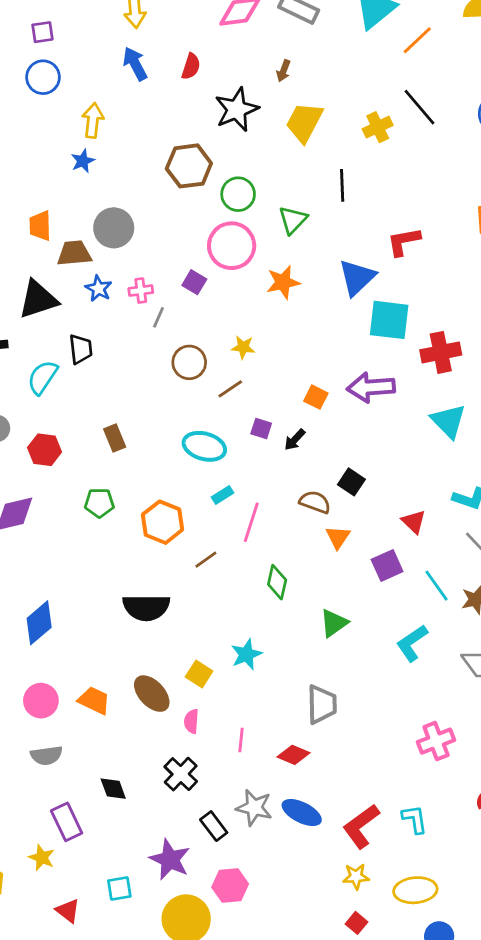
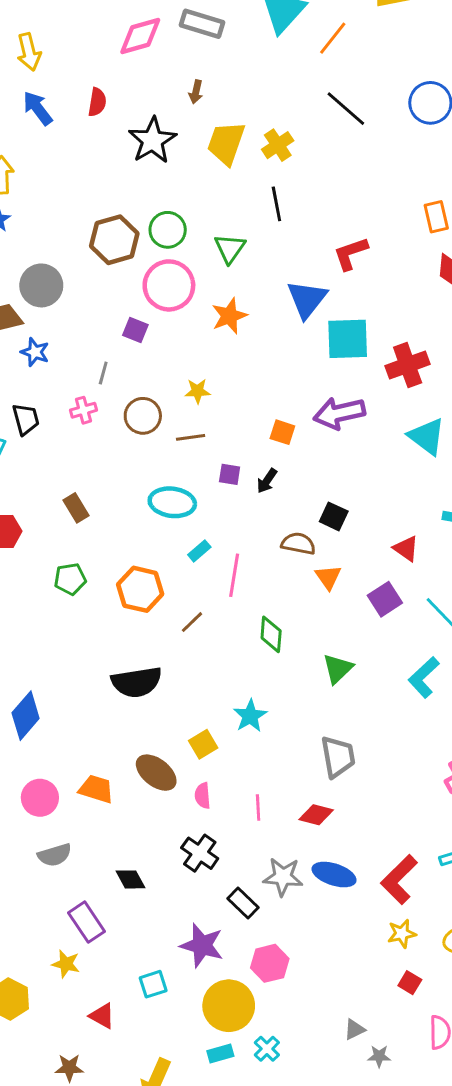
yellow cross: (378, 127) -> (278, 145), moved
brown hexagon: (189, 166) -> (114, 240), moved
pink cross: (141, 291) -> (84, 410), moved
brown line: (230, 389) -> (191, 437), turned 35
yellow square: (199, 674) -> (203, 744), turned 35

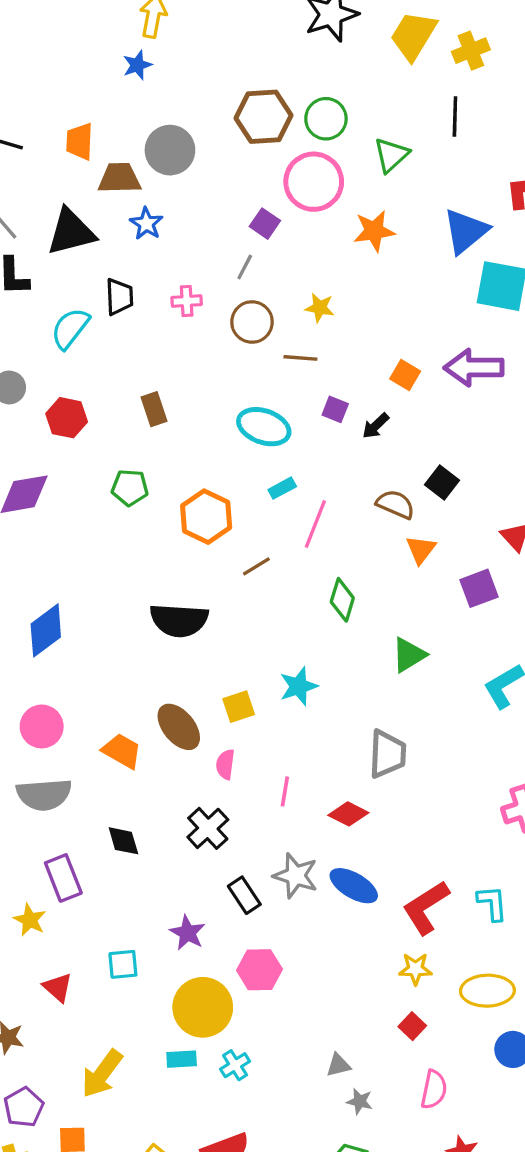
gray line: (103, 373) -> (245, 267), moved
orange trapezoid: (96, 789) -> (122, 751), moved
gray semicircle: (55, 855) -> (44, 794), size x1.4
purple star: (202, 945) -> (187, 933), size x0.7

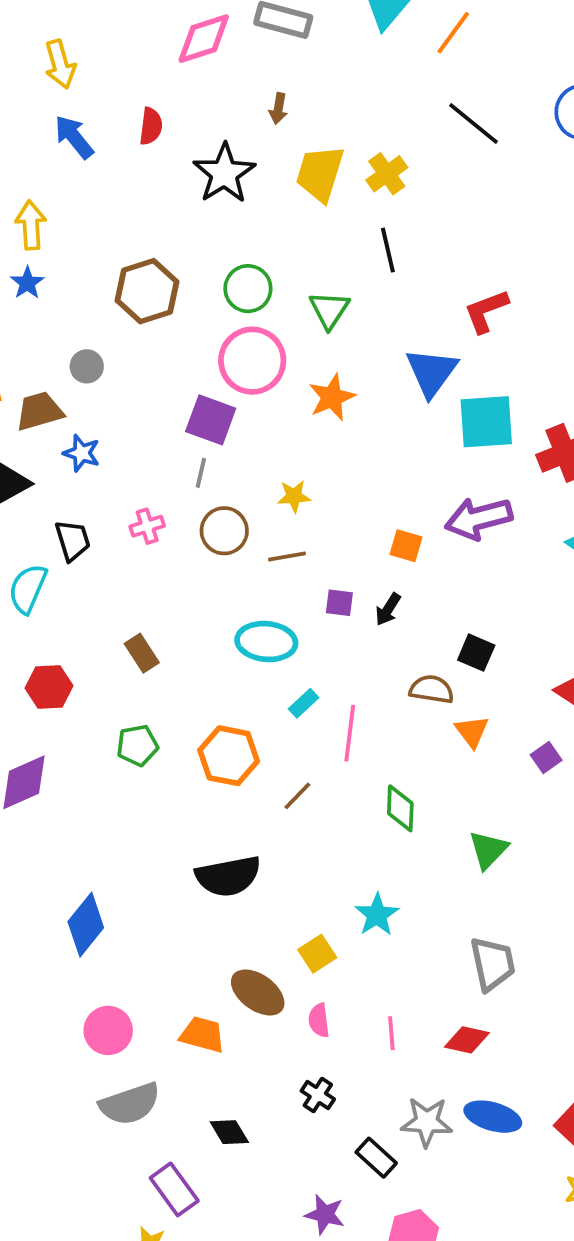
brown hexagon: (264, 117) -> (147, 291), moved
gray circle: (170, 150) -> (87, 366), size x0.6
purple square: (265, 224) -> (211, 420), size x1.5
purple square: (479, 588) -> (546, 758), size x0.7
black cross: (208, 828) -> (318, 1095), size x0.7

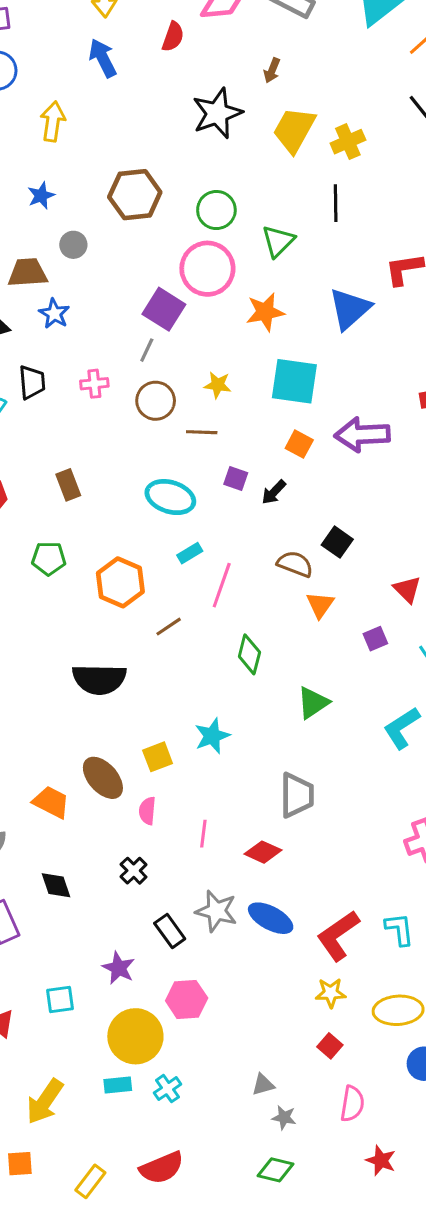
red semicircle: (151, 126) -> (173, 37), moved
blue star: (27, 283) -> (41, 196), moved
cyan square: (486, 422) -> (294, 381), moved

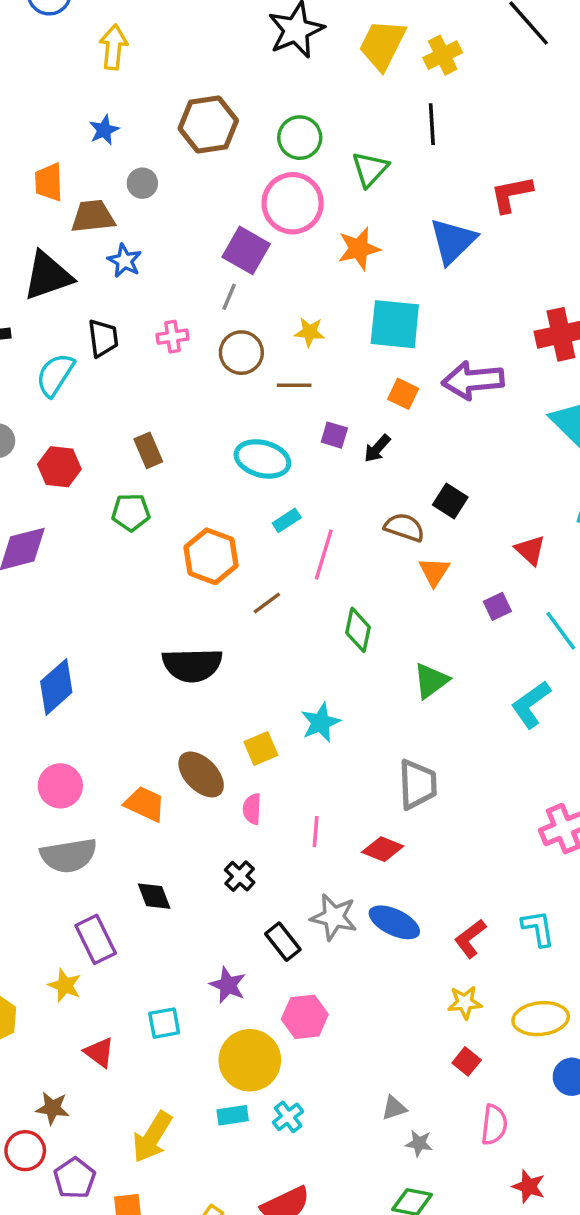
green pentagon: (49, 558) -> (131, 512), moved
red L-shape: (338, 936) -> (470, 938), size x0.7

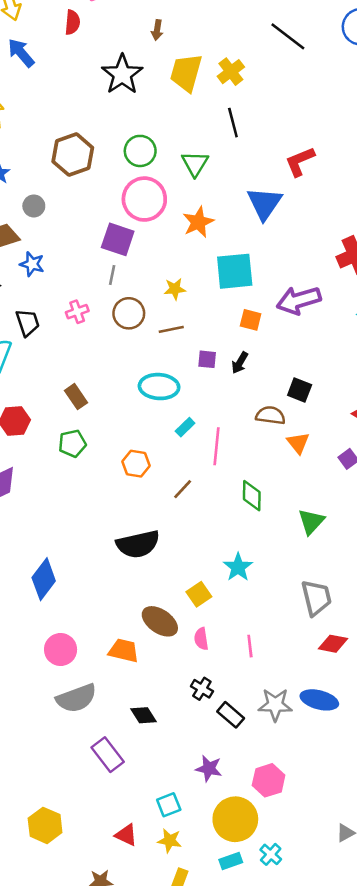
orange hexagon: (211, 556) -> (136, 464), size x0.7
red diamond: (383, 849) -> (333, 644), moved
black rectangle: (283, 942) -> (231, 715), moved
yellow star: (65, 985) -> (170, 841), moved

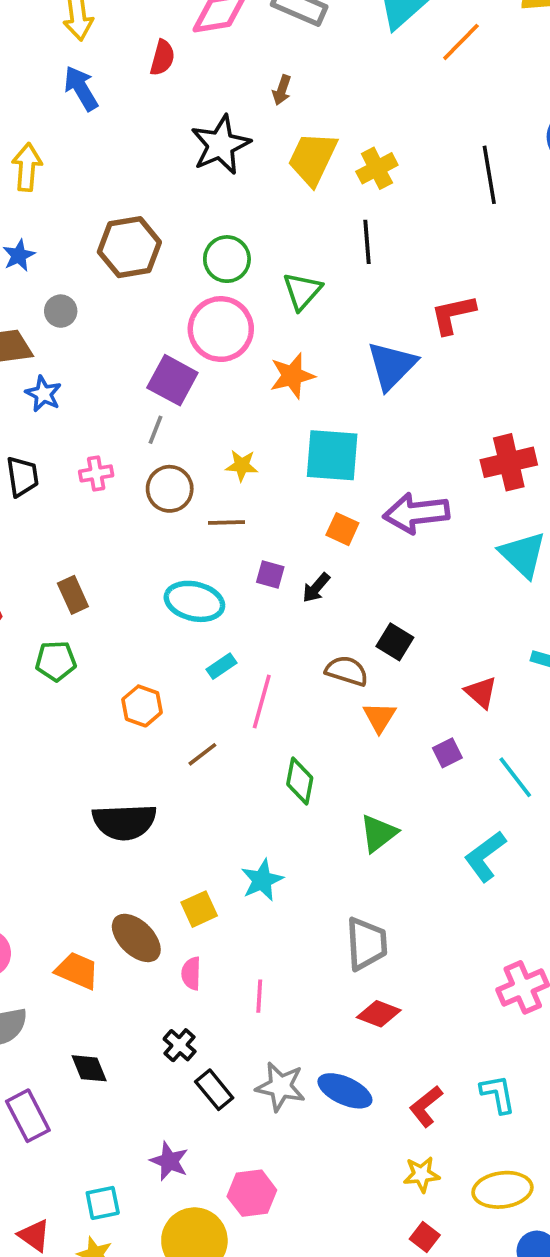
black line: (288, 36) -> (489, 175), moved, turned 33

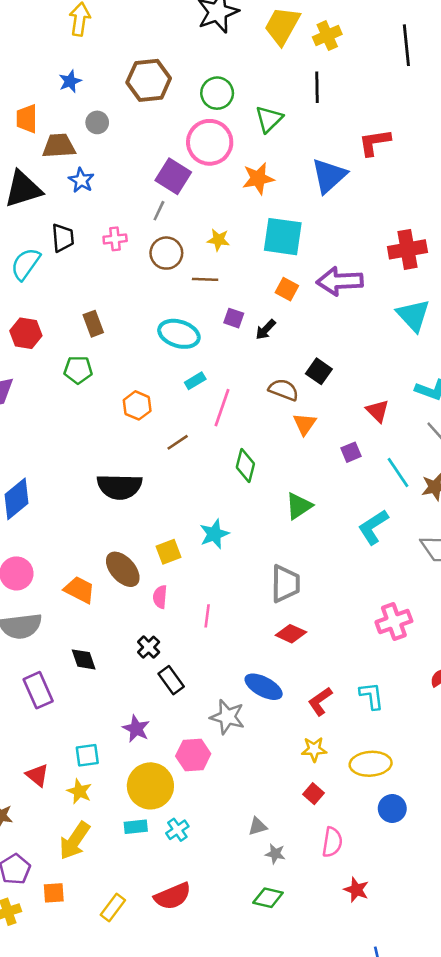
gray star: (280, 1087) -> (227, 717), moved

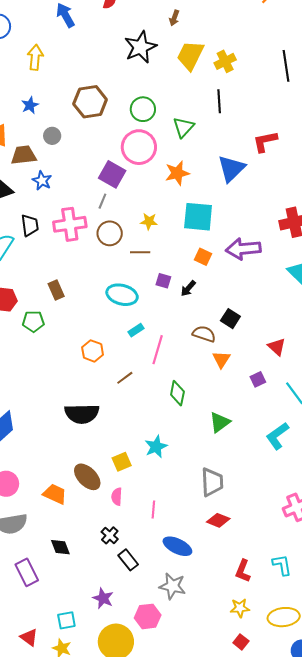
pink cross: (115, 239) -> (70, 224), size x1.8
green pentagon: (78, 370) -> (33, 321), moved
blue ellipse: (264, 687) -> (177, 546), moved
red L-shape: (320, 701) -> (243, 571), turned -30

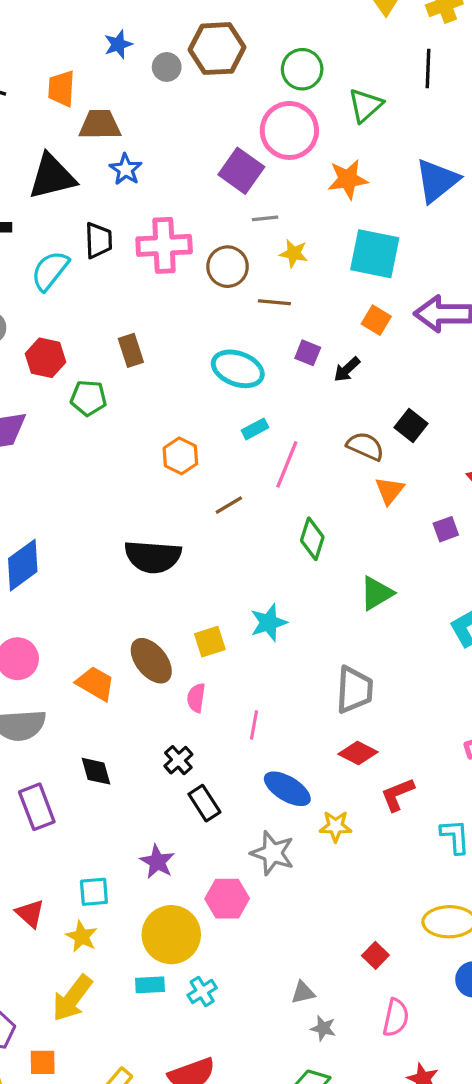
gray circle: (52, 136) -> (167, 67), moved
gray line: (102, 201) -> (265, 218), moved, turned 56
red L-shape: (243, 571) -> (397, 794), moved, turned 40
yellow star: (240, 608) -> (336, 826), moved

